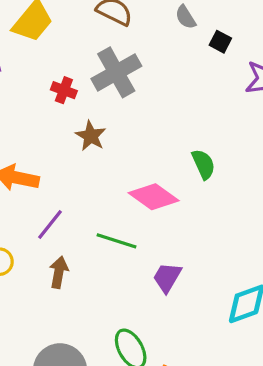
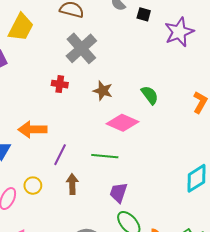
red cross: (64, 90) -> (60, 84), moved
brown star: (91, 136) -> (103, 91), moved
purple trapezoid: (167, 277) -> (119, 193), moved

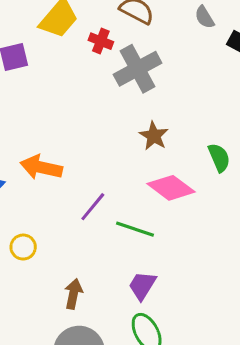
red cross: (60, 84) -> (101, 41), moved
purple line: (60, 155) -> (93, 207), moved
brown arrow: (72, 184) -> (73, 294), moved

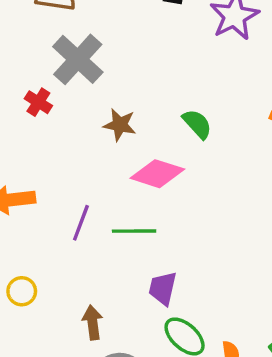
red cross: (101, 41) -> (38, 102), moved, turned 30

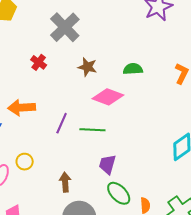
red cross: (38, 102) -> (39, 62), moved
green semicircle: (197, 124) -> (133, 69), turned -54

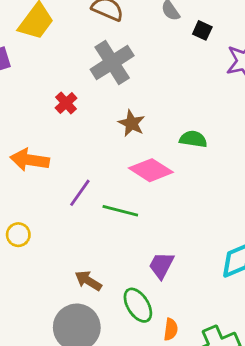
purple trapezoid: (107, 164) -> (161, 265), moved
brown arrow: (65, 182) -> (88, 281), moved, turned -66

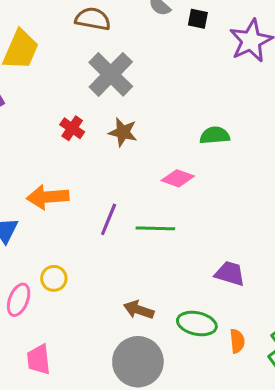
brown star: (132, 123) -> (123, 132), moved
pink diamond: (151, 170) -> (178, 178), size x0.7
purple trapezoid: (161, 265) -> (230, 273), moved, turned 92
green ellipse: (138, 305) -> (197, 324), turned -32

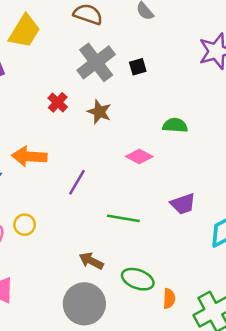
black square: (198, 19) -> (138, 67), moved, turned -36
green line: (155, 228) -> (123, 218), moved
purple trapezoid: (230, 273) -> (183, 204), moved, turned 136

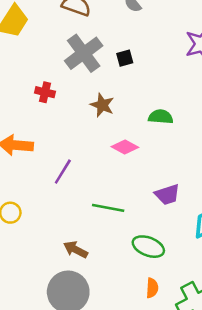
red cross: (58, 102) -> (45, 92), turned -30
brown star: (99, 112) -> (102, 105), moved
green ellipse: (138, 279) -> (148, 247), moved

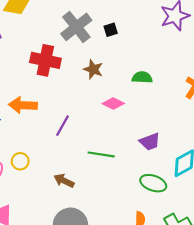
red cross: (45, 92) -> (45, 60), size x1.8
green ellipse: (148, 247) -> (153, 183), moved
brown arrow: (76, 250) -> (64, 181), moved

